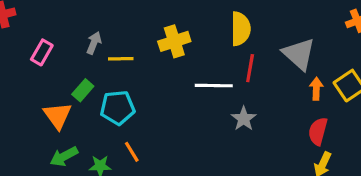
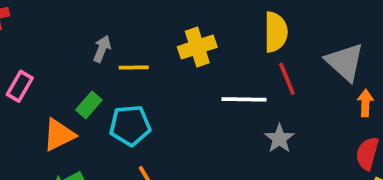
pink rectangle: (42, 52) -> (20, 86), moved
red line: (250, 68) -> (287, 79), turned -32
orange triangle: (58, 116) -> (59, 135), turned 40

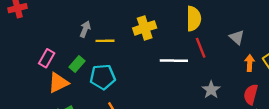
gray triangle: (345, 62) -> (237, 37), size x0.6
pink rectangle: (20, 86) -> (47, 58), moved
gray star: (279, 139) -> (211, 90), moved

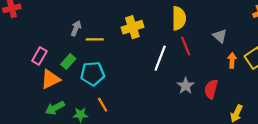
white line: (174, 61) -> (160, 58), turned -70
gray star: (211, 90) -> (186, 86), moved
red semicircle: (251, 94) -> (211, 89), moved

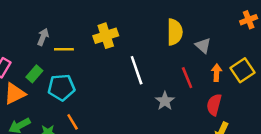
yellow semicircle: (179, 18) -> (175, 32), moved
red line: (186, 46) -> (187, 78), moved
white line: (160, 58) -> (137, 70), turned -40
red semicircle: (211, 89) -> (214, 105), moved

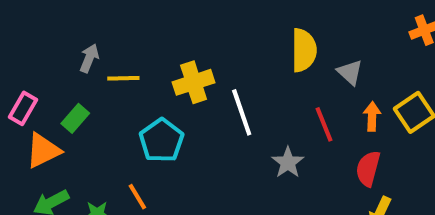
yellow cross: (106, 36) -> (194, 82), moved
cyan pentagon: (61, 87) -> (161, 140), moved, turned -30

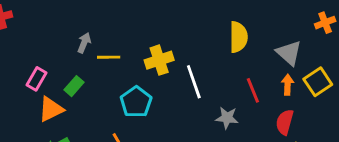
gray triangle: (350, 72) -> (289, 53), moved, size x1.4
gray star: (288, 163) -> (227, 118), turned -30

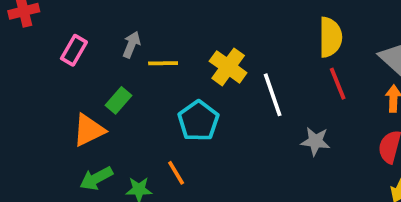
yellow cross: (159, 60) -> (228, 67), turned -36
pink rectangle: (36, 79) -> (74, 50), moved
red line: (253, 90) -> (338, 84), moved

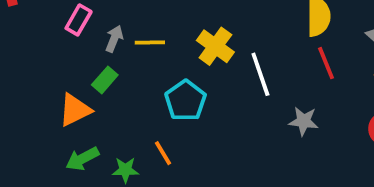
gray arrow: (132, 45) -> (114, 39), moved
pink rectangle: (74, 50) -> (79, 20), moved

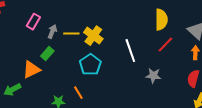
yellow cross: (215, 46) -> (93, 36), moved
red line: (326, 63) -> (165, 45), turned 66
green arrow: (82, 159) -> (12, 90), moved

